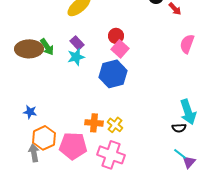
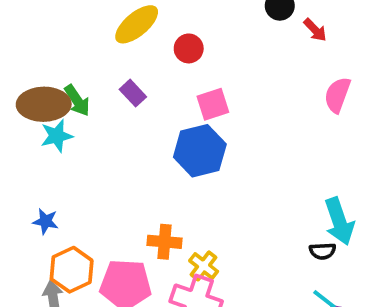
red circle: (116, 36) -> (189, 48), moved
pink square: (120, 49) -> (213, 104), turned 30
cyan star: (76, 57) -> (57, 136), moved
yellow cross: (115, 125) -> (204, 266), moved

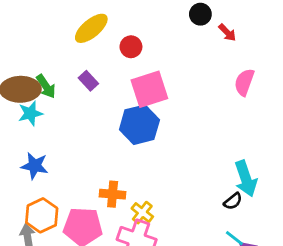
pink square: (213, 104) -> (149, 89), size x1.5
blue star: (46, 221) -> (35, 166), moved, size x1.4
black semicircle: (323, 251) -> (233, 201), turned -36

